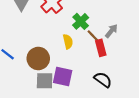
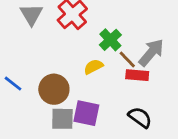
gray arrow: (111, 31) -> (151, 53), size x1.5
yellow semicircle: (68, 42) -> (93, 67), turned -104
red rectangle: (101, 48) -> (137, 75), turned -70

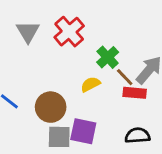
black semicircle: (140, 117) -> (137, 136), turned -40

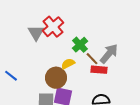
gray triangle: (28, 32) -> (36, 33), moved
brown circle: (51, 107) -> (56, 78), moved

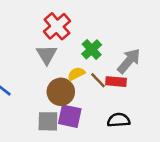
gray triangle: (36, 33) -> (47, 55), moved
brown line: (92, 59) -> (98, 80), moved

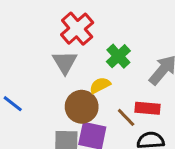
brown line: (98, 80) -> (126, 117), moved
red rectangle: (116, 82) -> (148, 108), moved

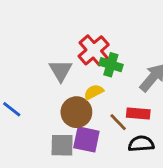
red cross: (77, 29) -> (94, 50), moved
green cross: (118, 56) -> (111, 65), turned -30

